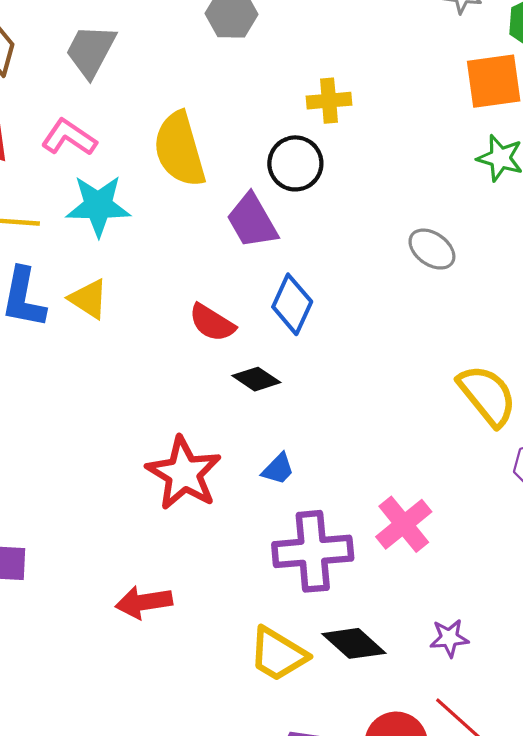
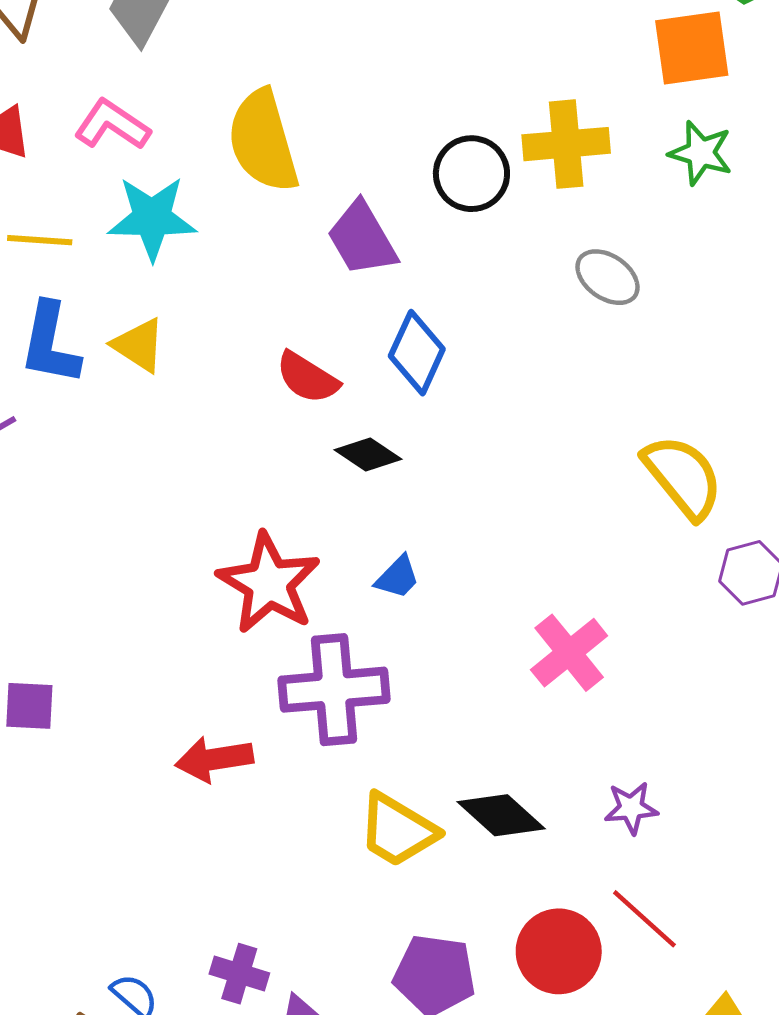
yellow cross: (329, 101) -> (566, 144), moved, size x1.4
black circle: (295, 163) -> (471, 174), moved
purple cross: (313, 551) -> (334, 690), moved

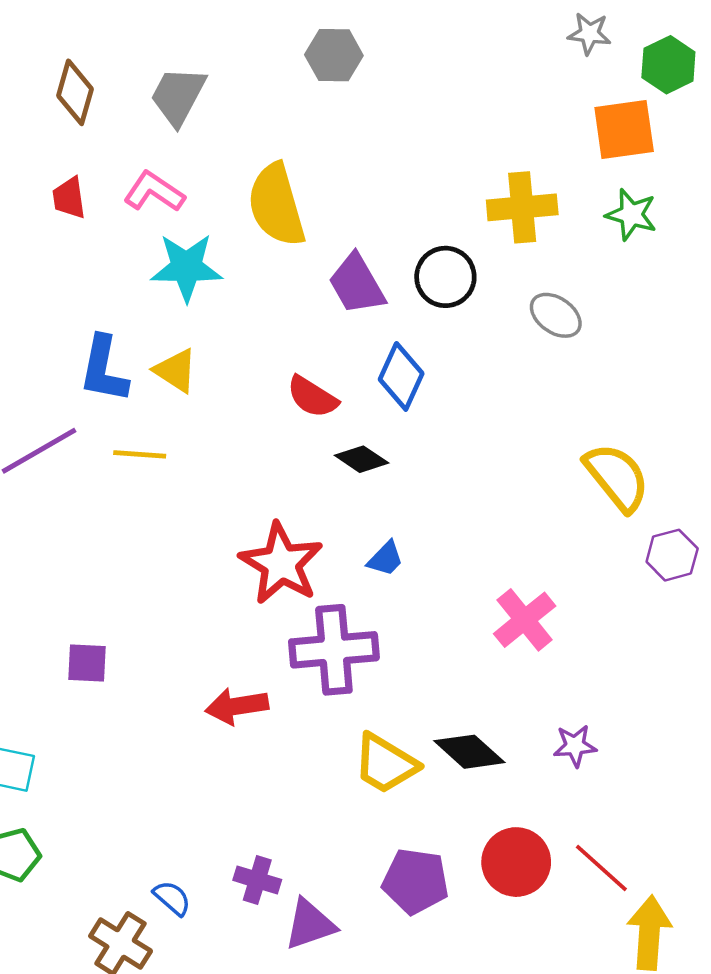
black circle: (471, 174) -> (445, 277), moved
yellow line: (40, 240) -> (140, 454), moved
red line: (644, 919) -> (601, 868), moved

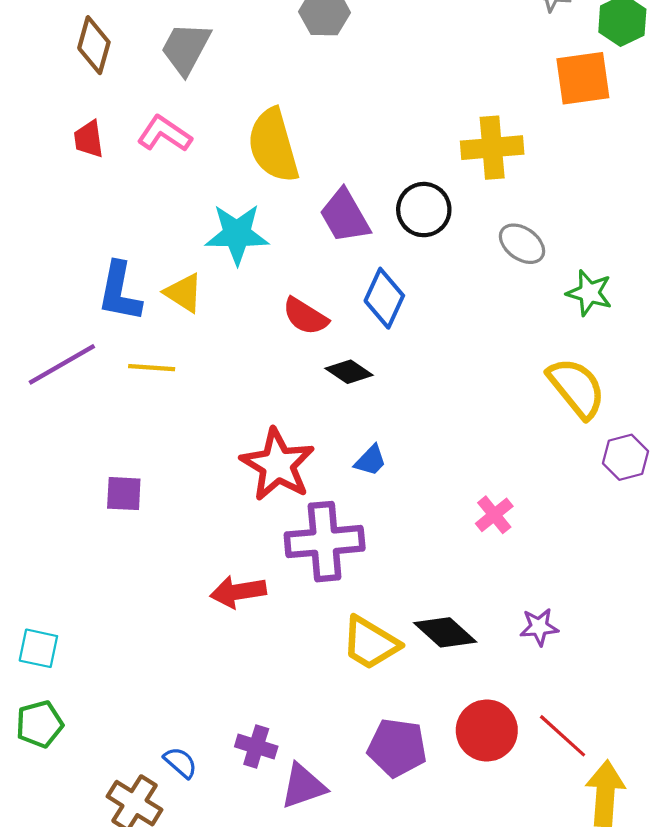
green star: (631, 215) -> (589, 293), moved
cyan star: (186, 267) -> (237, 234), moved
pink cross: (525, 620) -> (494, 515), size x0.7
purple square: (87, 663) -> (124, 494), moved

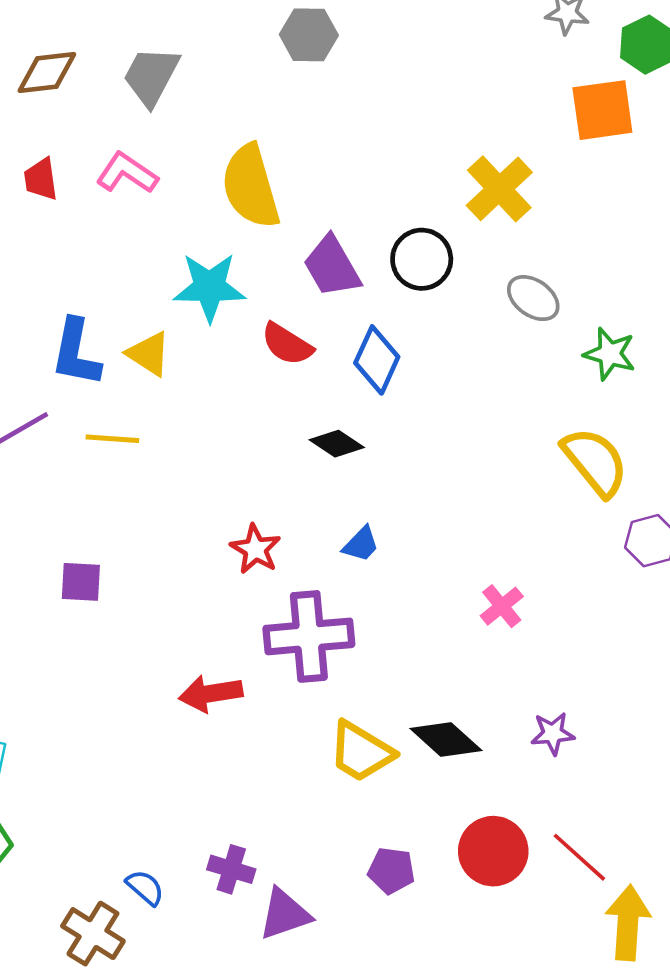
brown diamond: (94, 45) -> (47, 72), turned 68
yellow cross: (492, 148) -> (499, 189), turned -38
red semicircle: (305, 316) -> (287, 344), moved
red star: (278, 465) -> (255, 549), size x0.6
purple pentagon: (397, 748) -> (391, 871), size x0.7

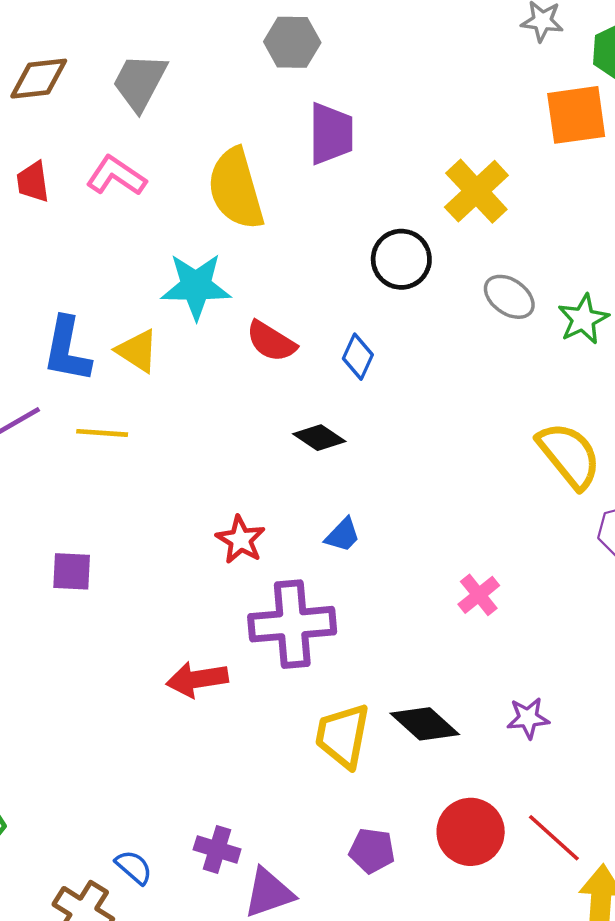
purple trapezoid: (332, 267) -> (331, 134), moved, turned -150
green star: (610, 354) -> (583, 319), moved, turned 30
blue diamond: (377, 360) -> (358, 357), size x0.7
yellow trapezoid: (361, 752) -> (343, 736), turned 70

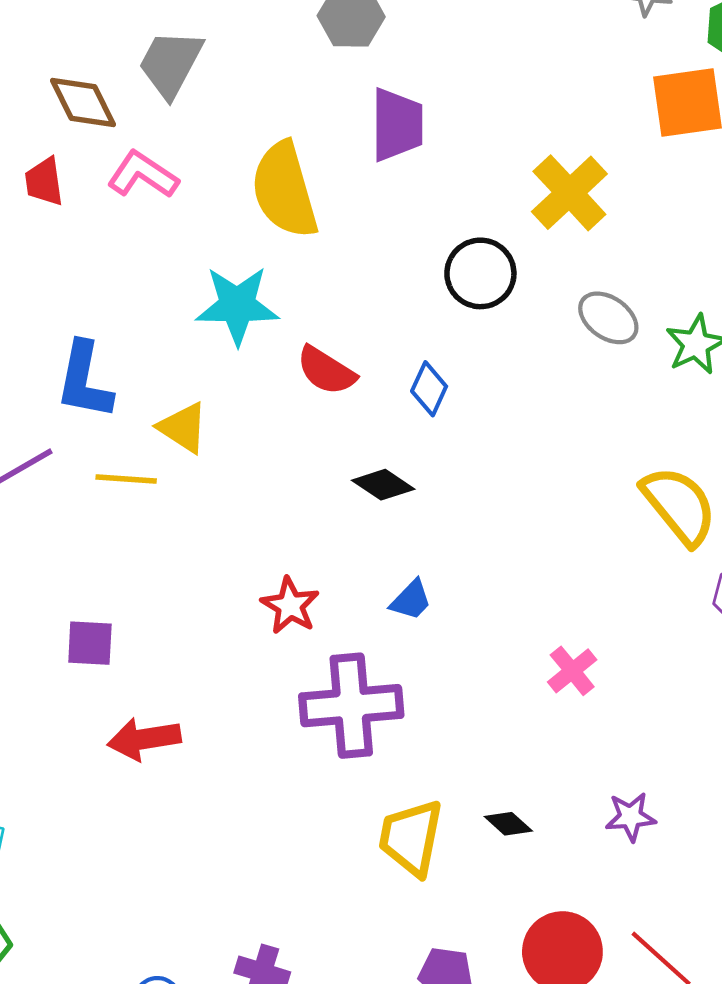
brown diamond: (39, 79) -> (83, 102), moved, turned 70
yellow triangle: (137, 351) -> (183, 428), moved
red arrow: (197, 679) -> (144, 739), moved
black diamond: (425, 724) -> (508, 824), size x0.6

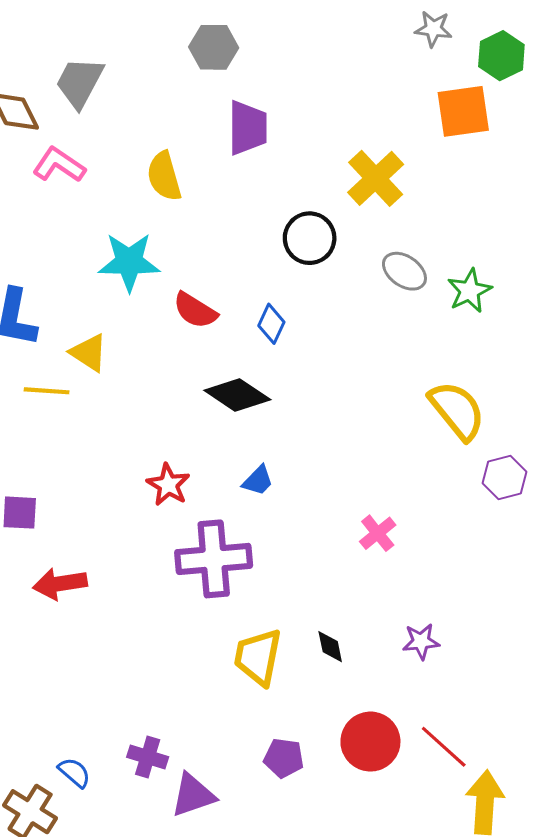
yellow semicircle: (285, 190) -> (164, 176), size x0.7
black diamond: (383, 485) -> (237, 395), size x1.4
black diamond: (508, 824) -> (330, 647), turned 36

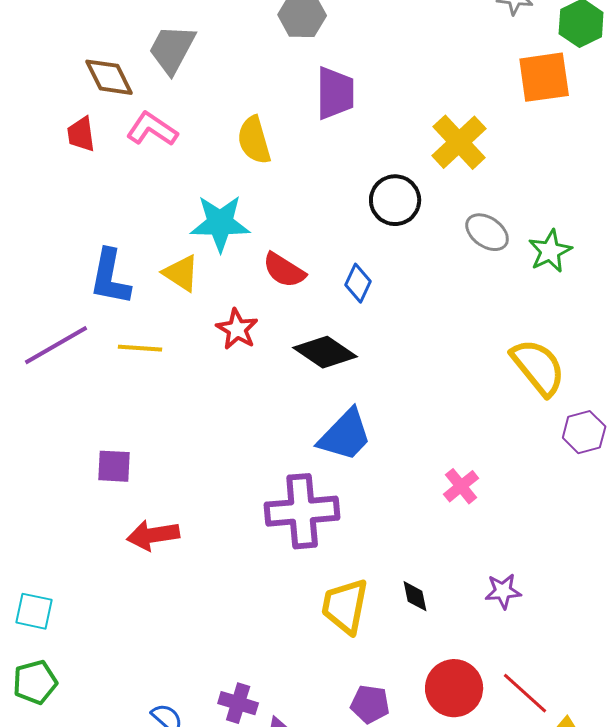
yellow triangle: (89, 353) -> (181, 273), moved
blue trapezoid: (258, 481) -> (345, 435), size x1.8
red star: (168, 485) -> (237, 329), moved

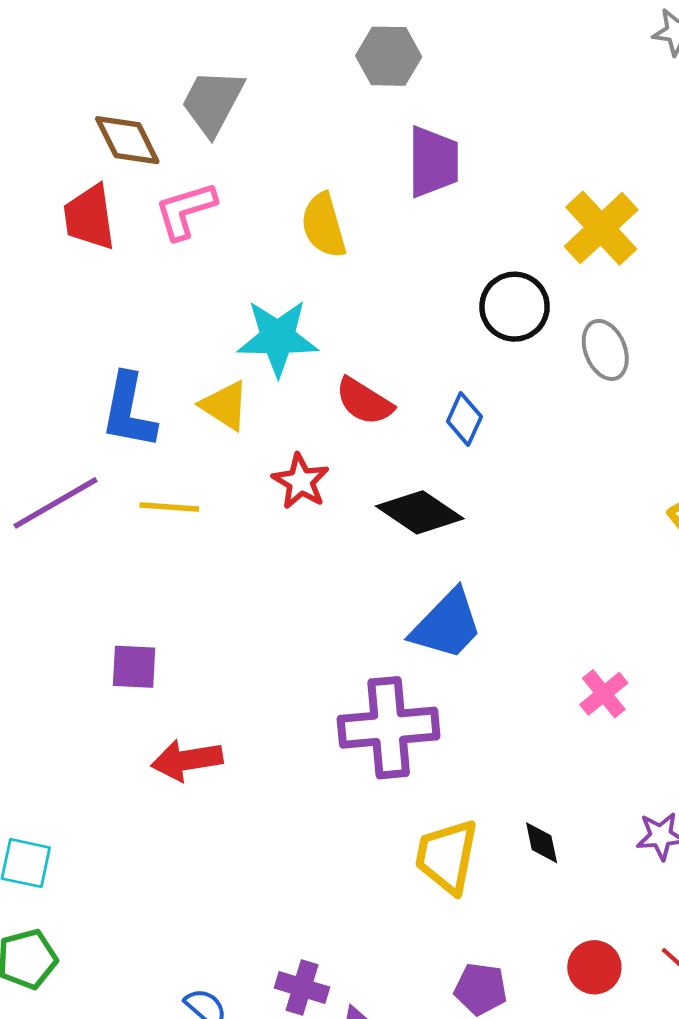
pink L-shape: (152, 129) -> (186, 210), turned -51
red trapezoid: (81, 134) -> (89, 217), size x1.4
gray ellipse: (487, 232) -> (605, 350), moved, turned 33
red circle: (454, 688) -> (594, 967), size x0.7

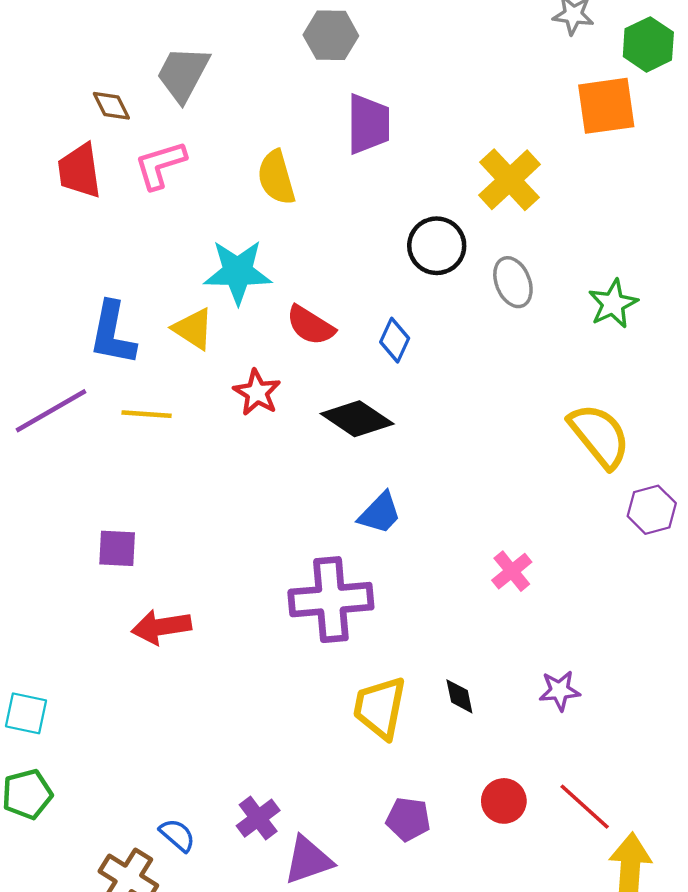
brown diamond: (127, 140) -> (111, 106), size x0.7
blue trapezoid: (447, 625) -> (380, 513), size x0.7
purple cross: (302, 988) -> (258, 818), turned 36

